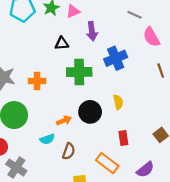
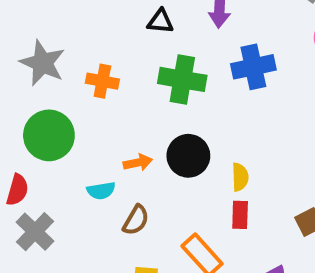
yellow semicircle: (118, 102) -> (240, 177), moved

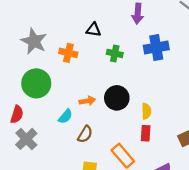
black triangle: (160, 21) -> (94, 30), moved
green cross: (182, 79) -> (115, 53), size x0.6
cyan semicircle: (101, 191) -> (65, 116), turned -42

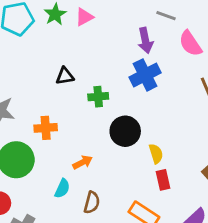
purple arrow: (138, 14) -> (145, 40), moved
orange cross: (68, 53) -> (46, 128), moved
black circle: (117, 98) -> (125, 131), moved

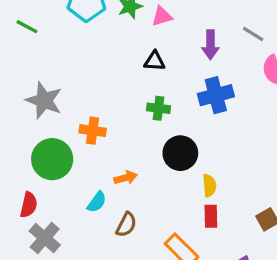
purple arrow: (145, 40) -> (210, 45), moved
black triangle: (65, 76) -> (155, 61), moved

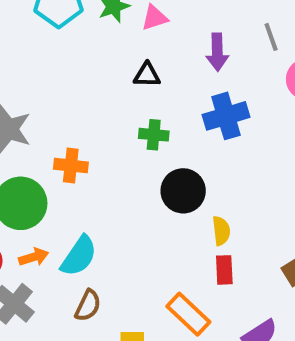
gray line: (253, 34) -> (271, 37), turned 40
orange arrow: (126, 178) -> (34, 257), moved
cyan semicircle: (97, 202) -> (79, 256), size x1.5
brown semicircle: (126, 225) -> (88, 306), moved

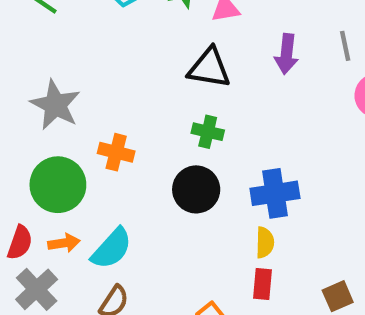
black triangle: (147, 75) -> (209, 68), size x1.5
blue cross: (226, 116) -> (275, 193), moved
black circle: (183, 191) -> (196, 189), moved

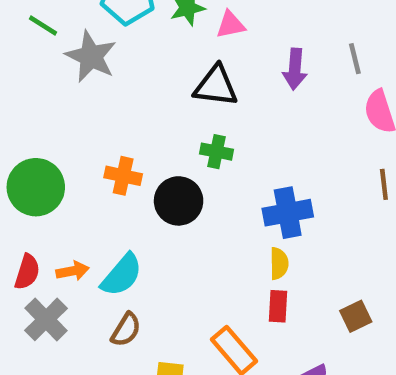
gray star: (55, 105) -> (91, 56), moved
green circle: (58, 185) -> (36, 187), moved
black circle: (196, 189) -> (179, 201), moved

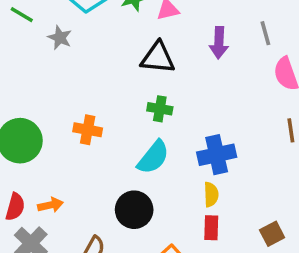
gray star: (91, 56) -> (60, 38), size x0.6
black circle: (179, 201) -> (134, 210), moved
cyan semicircle: (122, 275) -> (153, 157), moved

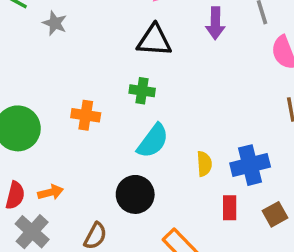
green cross: (160, 109) -> (142, 91), moved
blue cross: (217, 155) -> (250, 165), moved
yellow semicircle: (211, 194) -> (204, 164), moved
red rectangle: (211, 228) -> (230, 208), moved

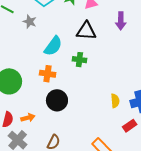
cyan semicircle: (153, 141) -> (53, 46), moved
black circle: (135, 194) -> (57, 100), moved
red rectangle: (230, 208) -> (130, 126), turned 56

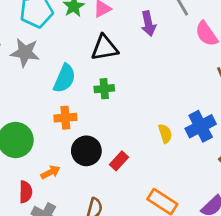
gray star: (30, 22) -> (25, 53), size x1.5
orange arrow: (28, 118) -> (50, 172), moved
red rectangle: (130, 126) -> (119, 161), moved

